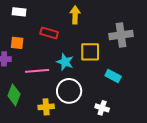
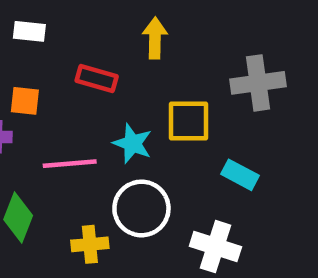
white cross: (102, 108) -> (215, 247), size x1.5

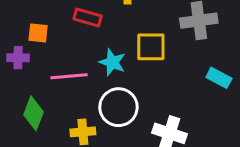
cyan rectangle: (240, 175) -> (219, 78), moved

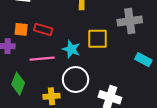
red rectangle: (88, 17) -> (43, 29), moved

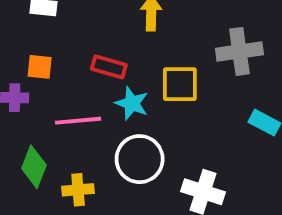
red rectangle: (43, 29) -> (109, 67), moved
yellow cross: (52, 96) -> (78, 190), moved

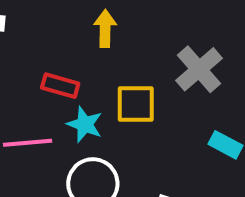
gray cross: (239, 51) -> (199, 69), turned -33

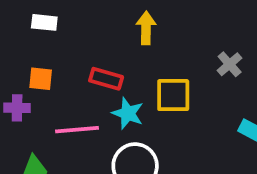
gray cross: (199, 69) -> (230, 64), size x0.6

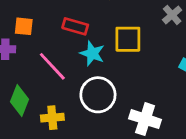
pink line: (77, 130) -> (52, 66), turned 52

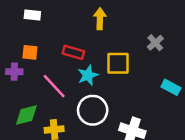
cyan star: (92, 53) -> (88, 75), turned 30
green diamond: (20, 101) -> (26, 115), turned 55

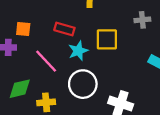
gray cross: (155, 43) -> (142, 20), turned 35

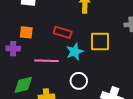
pink line: (46, 61) -> (46, 61), turned -45
white circle: (83, 84) -> (79, 81), size x0.7

